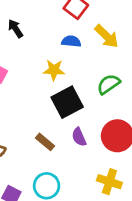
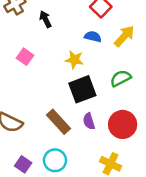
yellow arrow: (107, 36) -> (124, 36), turned -100
brown rectangle: (45, 142) -> (59, 122), size x1.5

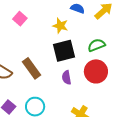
brown rectangle: (59, 122) -> (32, 68), moved
red circle: (123, 124) -> (96, 71), moved

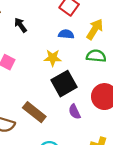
green semicircle: (96, 45) -> (96, 56), moved, turned 42

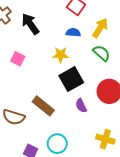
black arrow: (21, 25) -> (30, 24), size x1.5
green semicircle: (96, 56) -> (101, 53), turned 36

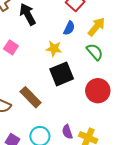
blue semicircle: (73, 33) -> (69, 28), turned 104
purple semicircle: (81, 106) -> (67, 132), moved

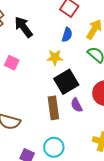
brown rectangle: (31, 97) -> (53, 108), moved, turned 45
purple semicircle: (67, 132) -> (77, 105), moved

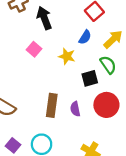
pink square: (12, 63) -> (34, 49), moved
black square: (66, 82) -> (90, 78), moved, size x0.7

